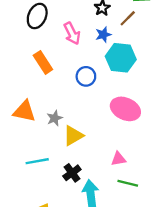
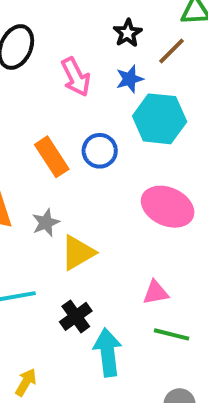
orange rectangle: (43, 62) -> (52, 157), moved

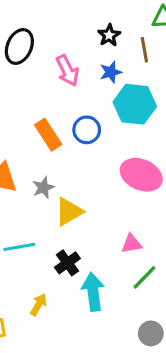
brown line: (172, 51) -> (144, 50), turned -55
green line: (172, 334) -> (144, 277), turned -60
yellow arrow: (26, 382) -> (39, 305), moved

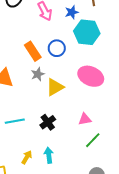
gray star: (43, 188) -> (38, 74), moved
yellow triangle: (69, 212) -> (55, 87), moved
black cross: (67, 263) -> (48, 122), moved
cyan arrow: (93, 292) -> (49, 155), moved, size x0.7

